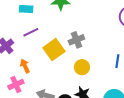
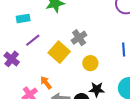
orange arrow: (25, 66) -> (46, 83), moved

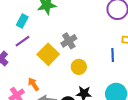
cyan rectangle: (23, 19) -> (22, 21), moved, turned -56

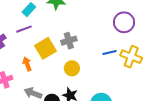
blue line: (113, 55) -> (110, 53), moved, turned 64
orange arrow: (33, 84) -> (27, 64), moved

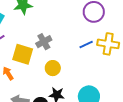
yellow square: (45, 48) -> (23, 54), turned -30

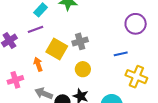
yellow cross: (108, 44) -> (136, 77), moved

